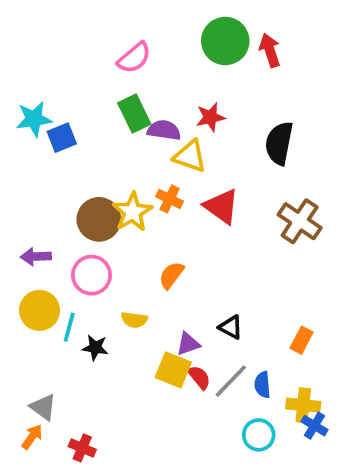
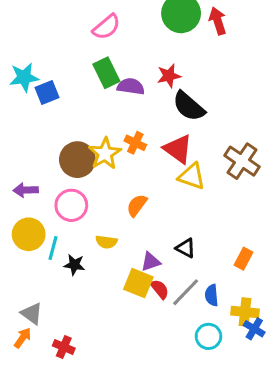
black semicircle: (279, 143) -> (189, 106), moved, turned -60
yellow triangle: (190, 156) -> (192, 176), moved

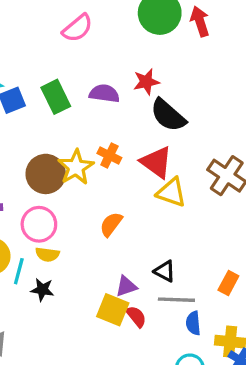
green rectangle: (106, 73) -> (56, 97), moved
yellow semicircle: (106, 242) -> (47, 254), moved
gray line: (186, 292) -> (176, 300), moved, turned 48

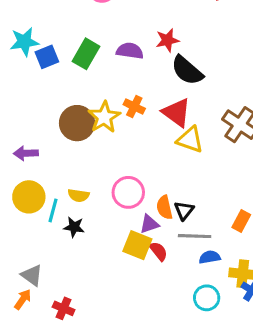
green rectangle: (56, 97) -> (86, 54), turned 56
pink circle: (39, 224) -> (128, 192), moved
orange semicircle: (111, 224) -> (164, 207), moved, turned -50
black triangle: (165, 271) -> (184, 210), turned 40
blue semicircle: (193, 323) -> (210, 257), turned 85

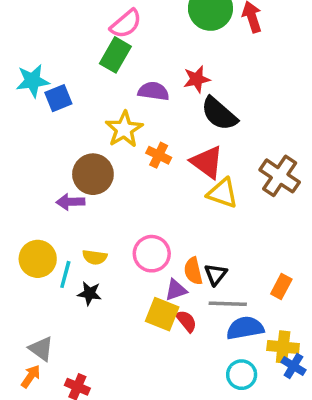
green rectangle: (86, 54) -> (115, 55), moved
yellow star: (104, 117) -> (124, 129), moved
purple arrow: (26, 153) -> (71, 202), moved
blue semicircle: (210, 257) -> (245, 328), size x1.5

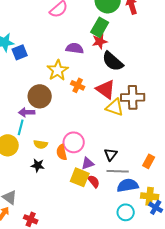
green rectangle: (115, 55) -> (100, 27), moved
brown cross: (280, 176) -> (133, 97), moved, turned -35
orange semicircle: (193, 271) -> (62, 152), moved
cyan line: (65, 274) -> (21, 127), moved

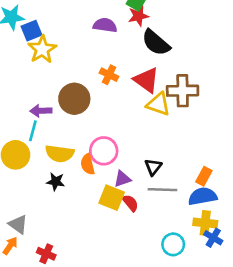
yellow star: (58, 70) -> (42, 49), moved
brown circle: (40, 96) -> (74, 99), moved
yellow semicircle: (41, 144) -> (60, 154), size x1.5
blue semicircle: (128, 185) -> (203, 196), moved

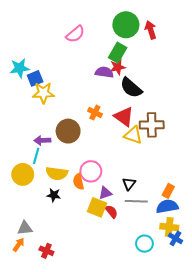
purple semicircle: (105, 25) -> (104, 72), moved
yellow star: (42, 49) -> (43, 93), turned 30
gray triangle: (18, 224) -> (25, 228), turned -42

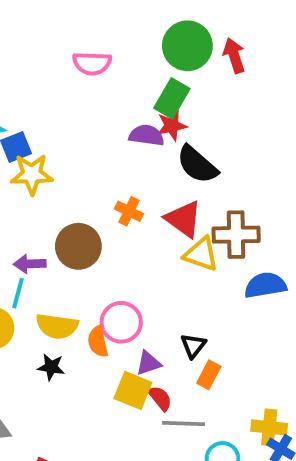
pink semicircle: (75, 34) -> (92, 63), turned 42
orange rectangle: (168, 191) -> (209, 375), moved
gray line: (136, 201) -> (184, 423), moved
blue semicircle: (167, 206) -> (265, 285), moved

